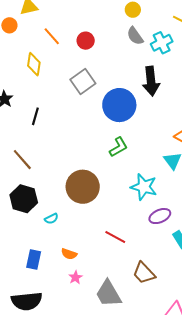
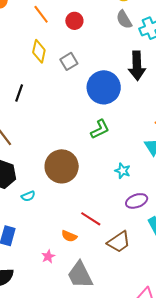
yellow diamond: (34, 64) -> (39, 51), moved
gray square: (83, 81) -> (69, 61), size x0.7
cyan star: (144, 187) -> (123, 171), size x0.6
orange semicircle: (69, 254) -> (69, 236), moved
brown trapezoid: (144, 273) -> (119, 242), moved, turned -85

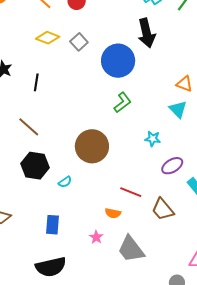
yellow diamond: (39, 51) -> (48, 38), turned -70
brown trapezoid: (119, 242) -> (163, 209), turned 95

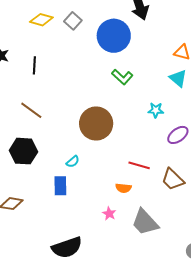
green L-shape: (122, 102) -> (122, 77), turned 85
black hexagon: (35, 166) -> (23, 151), moved
blue rectangle: (52, 225) -> (60, 186), moved

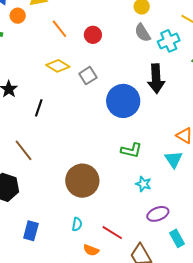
green L-shape: (122, 77) -> (131, 150), moved, turned -45
cyan semicircle: (73, 162) -> (77, 224), moved, turned -56

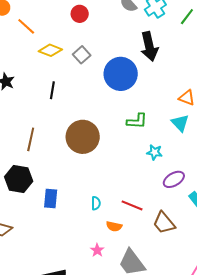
orange line: (59, 29) -> (26, 26), moved
black line: (39, 108) -> (52, 90), moved
brown line: (24, 150) -> (31, 139), turned 60
brown circle: (82, 181) -> (83, 137), moved
blue rectangle: (31, 231) -> (51, 198), moved

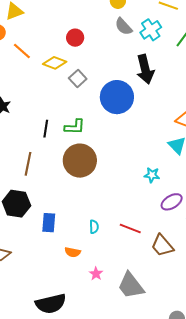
yellow diamond: (50, 50) -> (55, 63), moved
black line: (52, 90) -> (46, 129), moved
green L-shape: (137, 121) -> (75, 127), moved
orange semicircle: (114, 226) -> (73, 252), moved

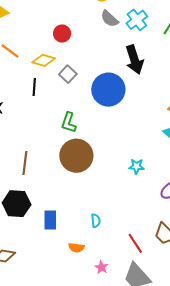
green L-shape: (75, 127) -> (69, 122), turned 110
black line: (46, 129) -> (34, 87), moved
cyan star: (152, 175) -> (137, 166), moved
red line: (130, 228) -> (135, 243), moved, turned 40

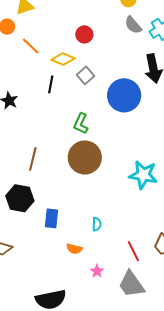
cyan star: (137, 166) -> (143, 175), size x1.8

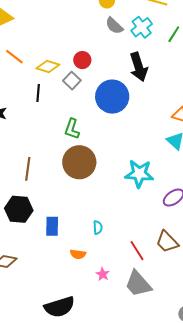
red circle: (84, 34) -> (82, 60), moved

